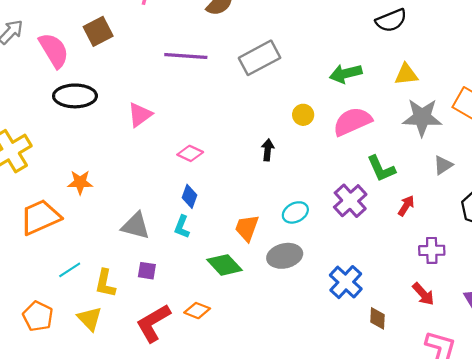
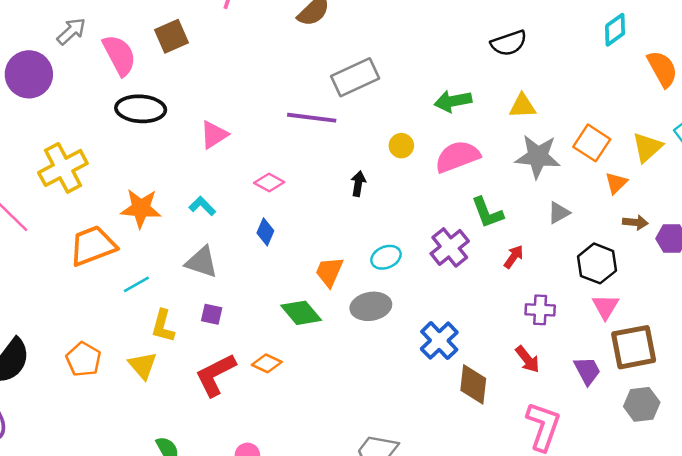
purple line: (186, 56) -> (312, 118), moved
orange star: (80, 182) -> (141, 208), size x1.4
cyan L-shape: (182, 227) -> (202, 206), moved, turned 110
cyan line: (70, 270) -> (136, 284), moved
brown diamond: (377, 318) -> (473, 384), size x1.5

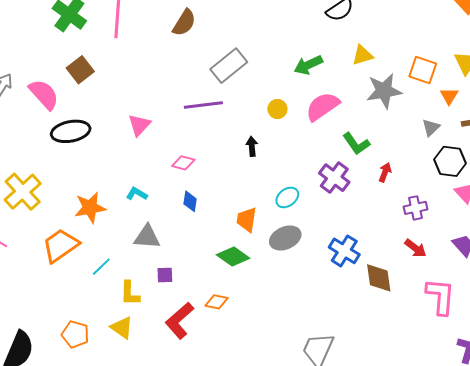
pink triangle: (214, 135) -> (139, 125), moved
gray triangle: (559, 213) -> (431, 127), moved

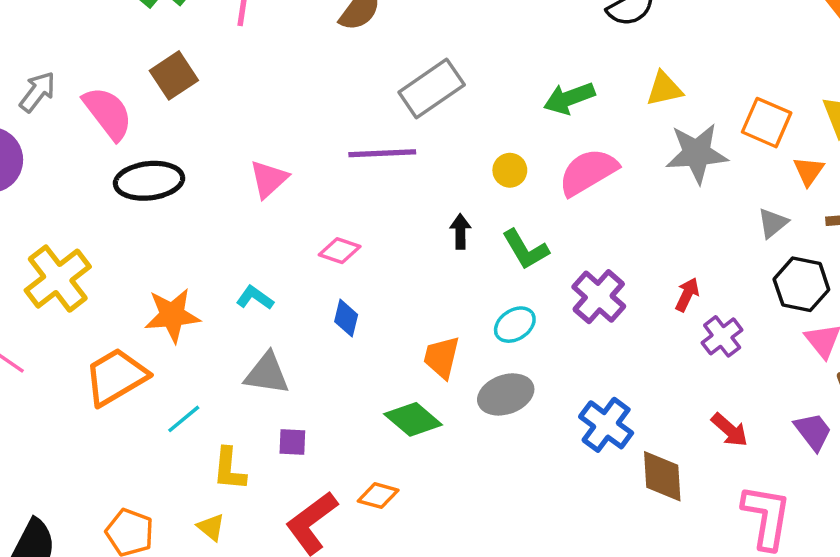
green L-shape: (356, 144) -> (525, 249), moved
purple cross: (416, 208) -> (722, 336), moved, turned -30
yellow triangle: (122, 328) -> (211, 527), size x0.7

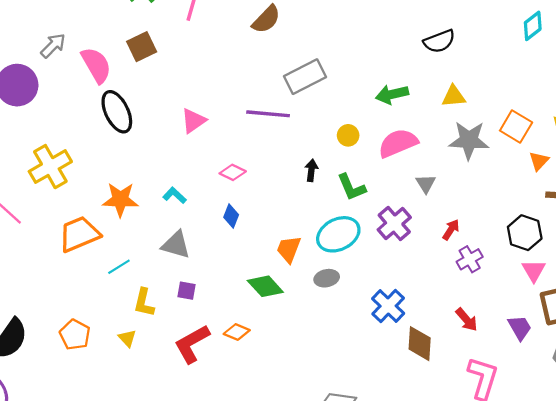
black ellipse: (149, 181) -> (117, 112), turned 63
gray triangle: (773, 223) -> (426, 184), moved, turned -30
cyan ellipse: (515, 325) -> (338, 234), size x1.6
gray ellipse: (506, 394) -> (327, 278), size x0.7

